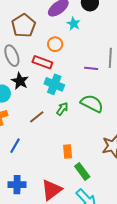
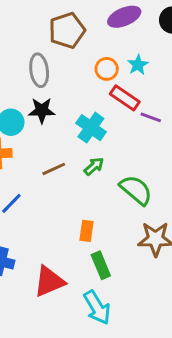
cyan star: (74, 24) -> (138, 65), moved
red rectangle: (42, 62) -> (125, 98), moved
black star: (20, 81) -> (42, 110), turned 30
green semicircle: (92, 103) -> (136, 190), moved

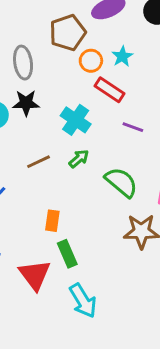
brown pentagon: (67, 30) -> (68, 33), moved
purple line: (151, 117) -> (133, 127), moved
orange rectangle: (86, 231) -> (52, 221), moved
green rectangle: (101, 265) -> (67, 254), moved
red triangle: (49, 281) -> (35, 275), turned -44

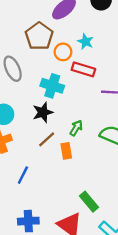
black star: (26, 103) -> (43, 112), moved
cyan cross: (76, 120) -> (52, 86), moved
orange rectangle: (52, 221) -> (66, 151), moved

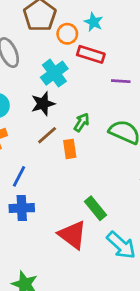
cyan cross: (52, 86) -> (54, 73), turned 35
blue cross: (28, 221) -> (22, 208), moved

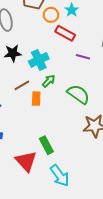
cyan cross: (54, 73) -> (39, 60), moved
black star: (43, 104) -> (13, 53), moved

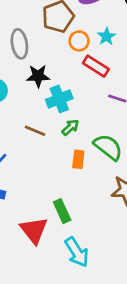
black star: (13, 53) -> (38, 76), moved
brown line: (22, 85) -> (35, 131), turned 49
orange rectangle: (36, 99) -> (78, 159), moved

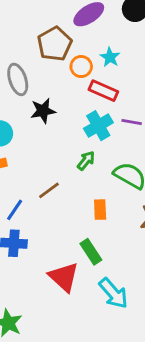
cyan cross: (59, 99) -> (98, 126), moved
brown line: (35, 131) -> (49, 190), moved, turned -50
orange rectangle: (78, 159) -> (100, 210), moved

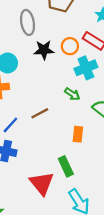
orange circle: (81, 67) -> (70, 46), moved
green arrow: (86, 161) -> (72, 94), turned 77

